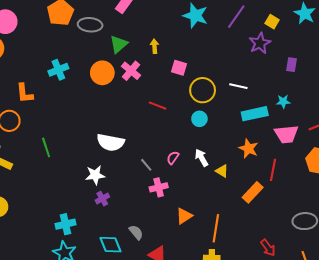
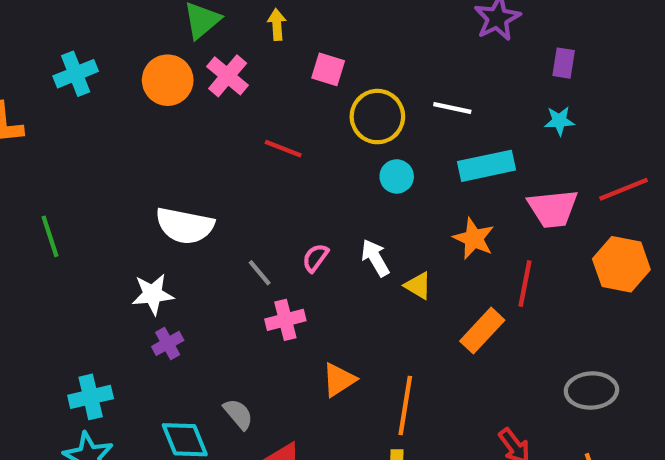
cyan star: (283, 101) -> (559, 121), moved
cyan circle: (199, 119) -> (397, 176), moved

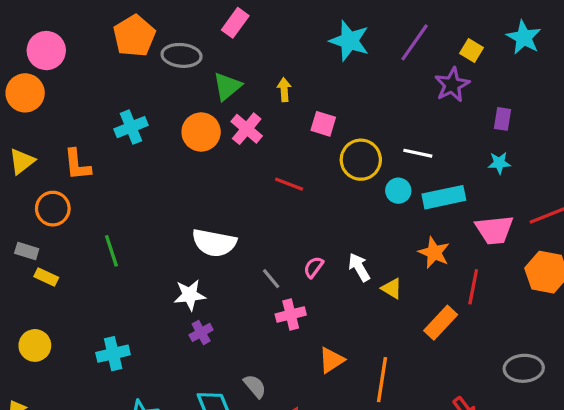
cyan circle: (397, 176) -> (398, 191), moved
cyan cross: (91, 397) -> (113, 354), moved

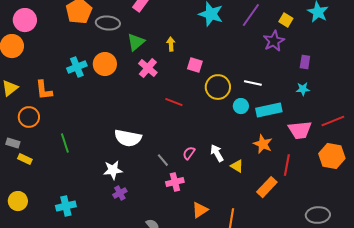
orange circle: (201, 132) -> (105, 64), moved

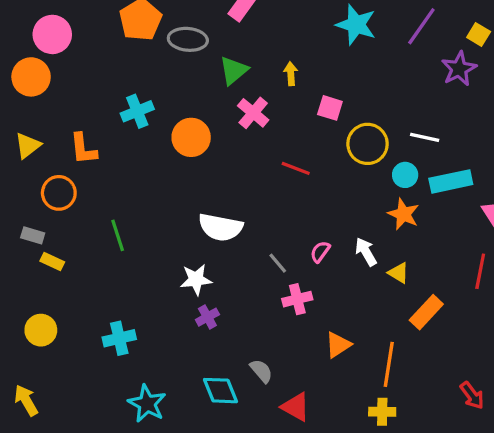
orange circle: (105, 64) -> (191, 137), moved
orange star: (263, 144) -> (403, 214), moved
orange rectangle: (267, 187) -> (426, 312), moved

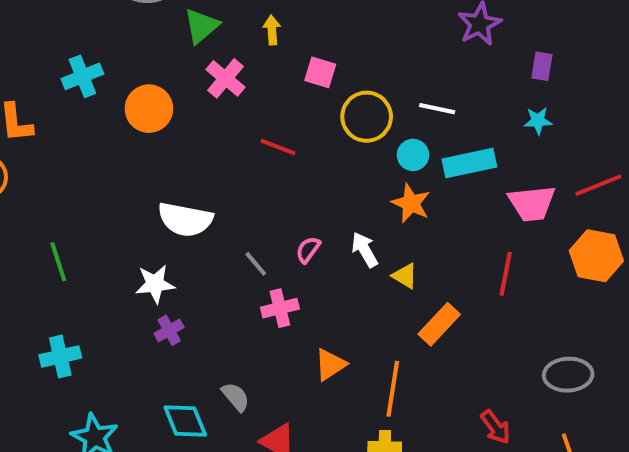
green line: (118, 235) -> (58, 262), moved

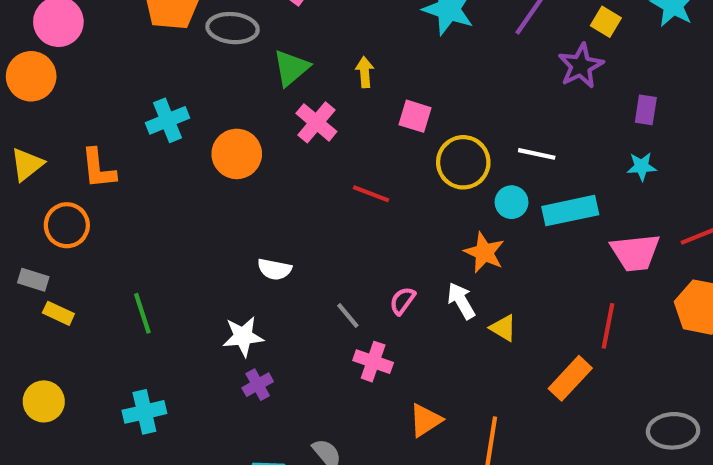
orange star: (411, 203) -> (484, 252), moved
white semicircle: (185, 219) -> (274, 269), size x0.6
pink cross: (280, 308) -> (373, 362), turned 33
orange rectangle: (439, 324) -> (570, 378), moved

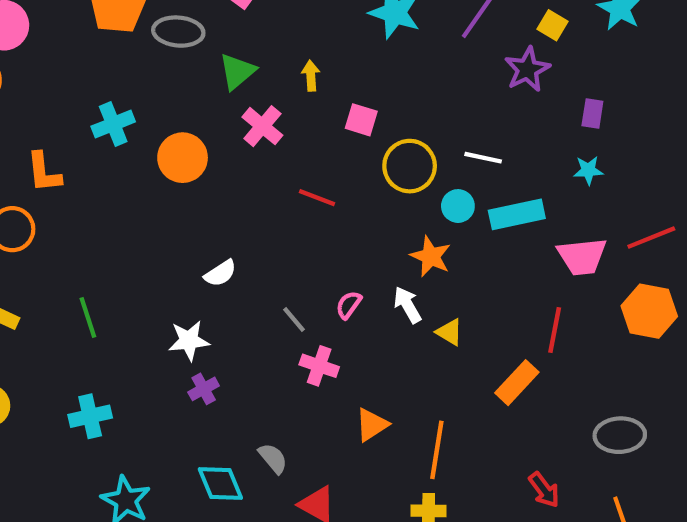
white semicircle: (274, 269) -> (220, 273), turned -44

